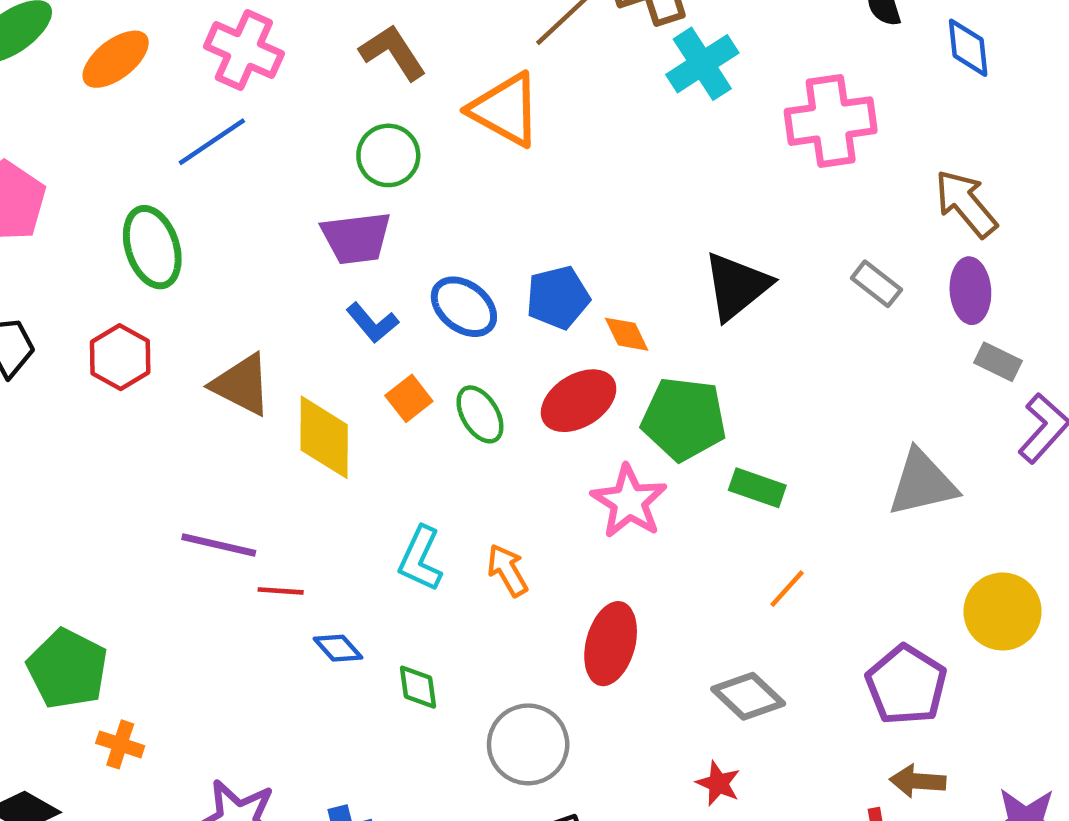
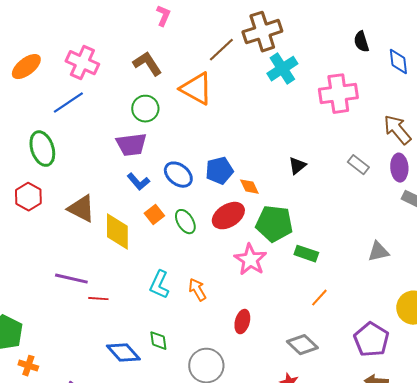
black triangle: (737, 286) -> (297, 166), size x0.6
gray triangle: (922, 483) -> (378, 252), size x0.7
red ellipse: (611, 644) -> (242, 322), size x0.7
blue diamond: (338, 648) -> (123, 353), moved, size x1.6

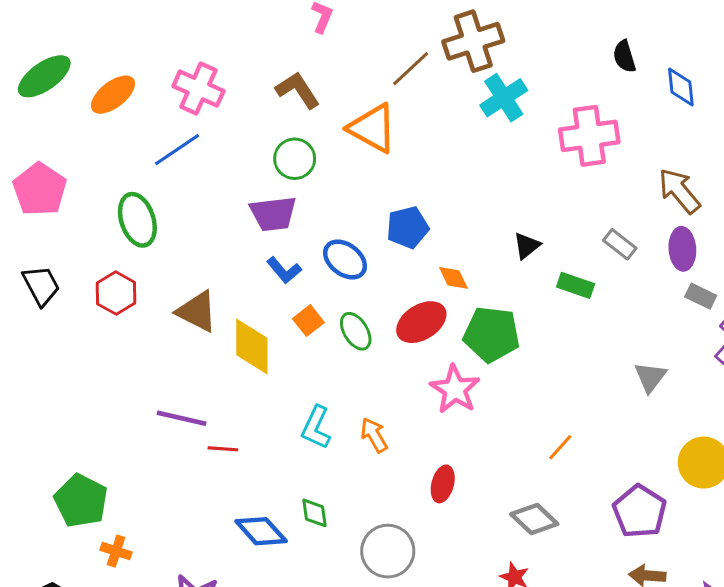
blue pentagon: (219, 171) -> (408, 227), moved
gray triangle: (378, 252) -> (650, 377), turned -40
green rectangle: (306, 254) -> (576, 285), moved

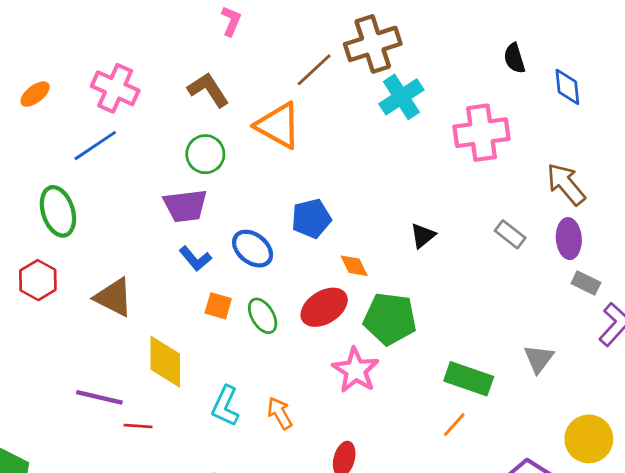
orange ellipse: (113, 95) -> (35, 94), size x0.7
green rectangle: (576, 285) -> (469, 379), moved, size x1.4
orange square: (308, 321) -> (218, 306), turned -36
yellow diamond: (252, 347) -> (165, 362), moved

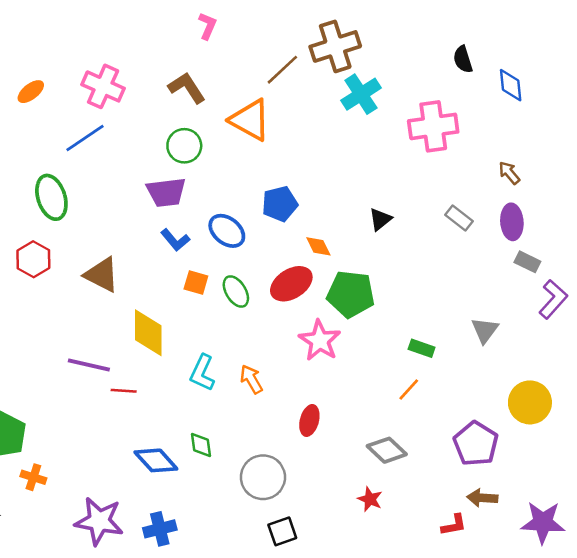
brown arrow: (566, 184) -> (509, 173), size x0.6
green rectangle: (469, 379) -> (422, 348), size x0.6

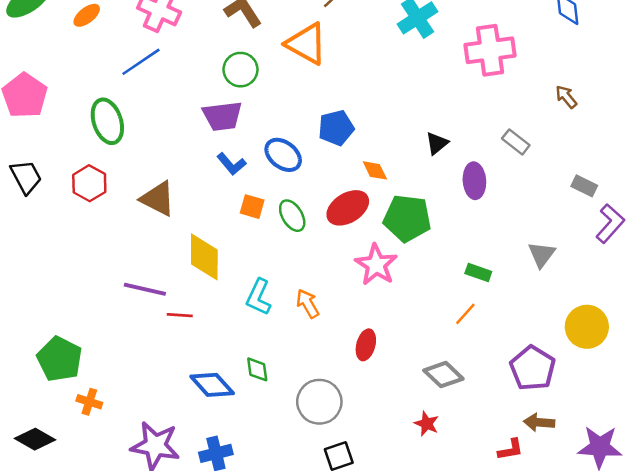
purple ellipse: (512, 222) -> (474, 181), moved

